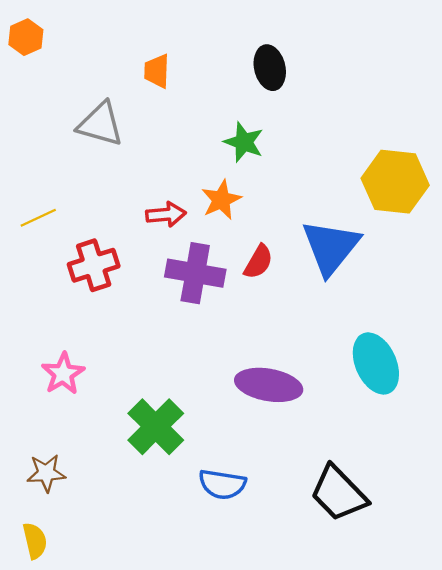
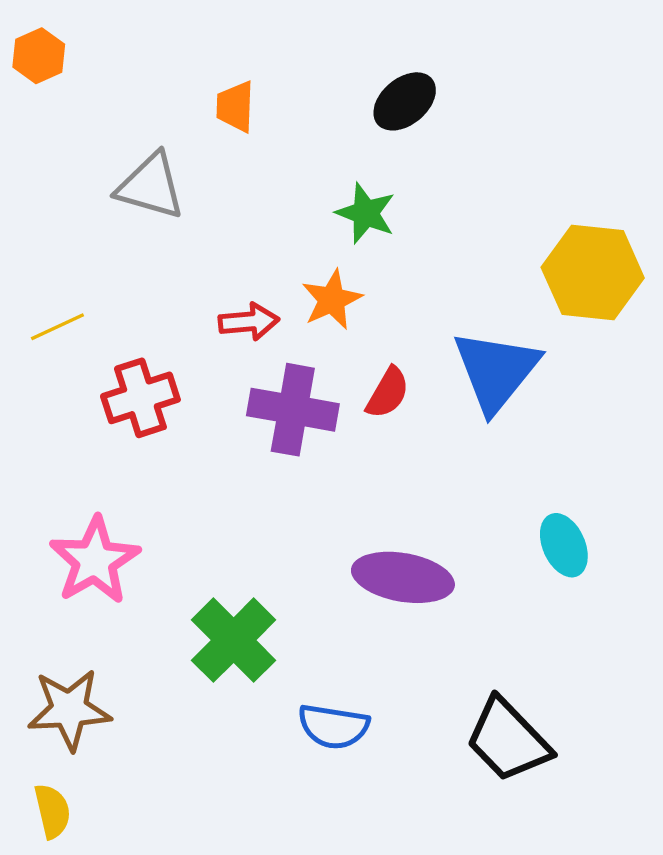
black ellipse: (270, 68) -> (405, 101), turned 63
cyan ellipse: (376, 363) -> (564, 545), size x0.7
pink star: (63, 374) -> (95, 560), size x1.4
brown star: (46, 473) -> (69, 710), size x1.4

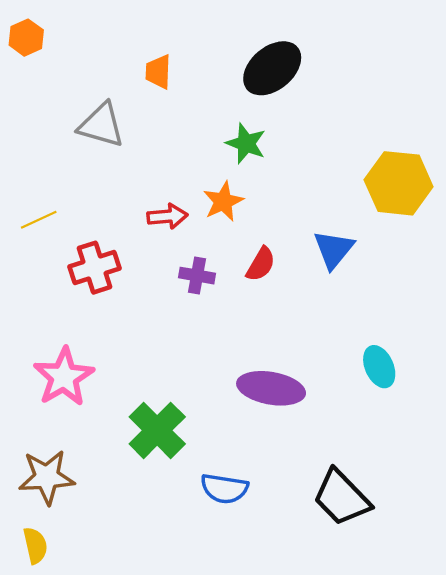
black ellipse: (405, 101) -> (272, 68), size x1.4
blue triangle: (496, 371) -> (334, 249), size x0.7
purple cross: (293, 410) -> (197, 276), size x0.6

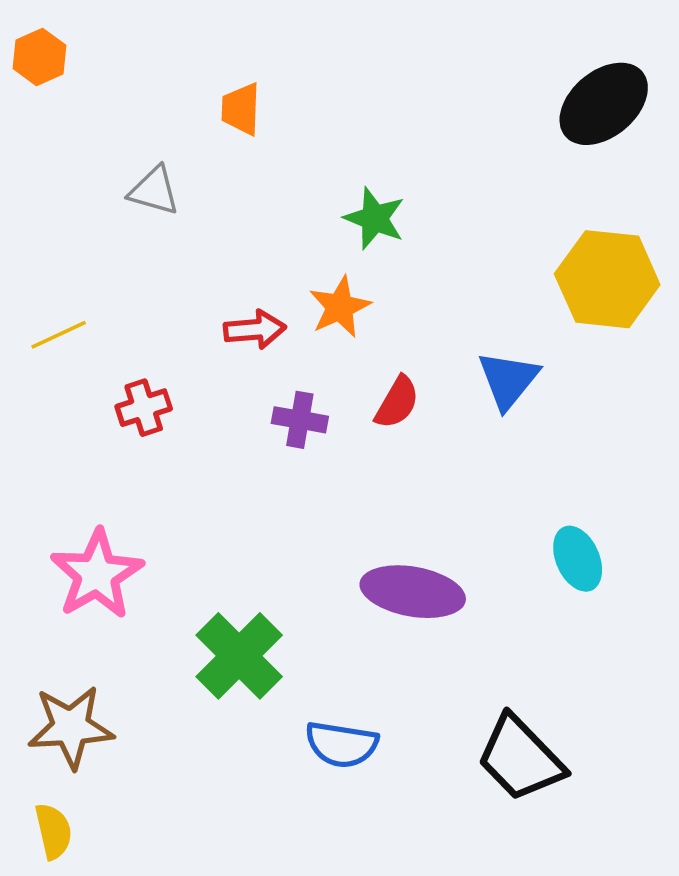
black ellipse: (272, 68) -> (604, 104), moved
gray triangle: (101, 125) -> (154, 191), size x0.7
red cross: (95, 268) -> (144, 408), size x0.7

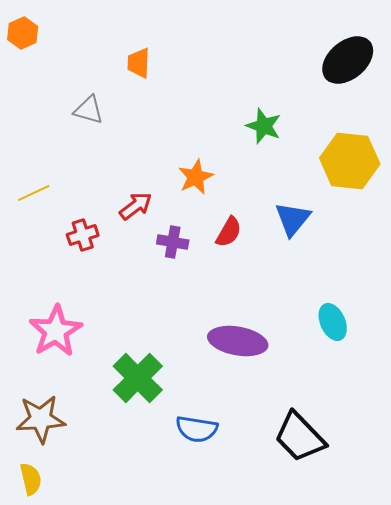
green star: (375, 218) -> (264, 126), moved
red arrow: (255, 330) -> (136, 206), moved, turned -32

